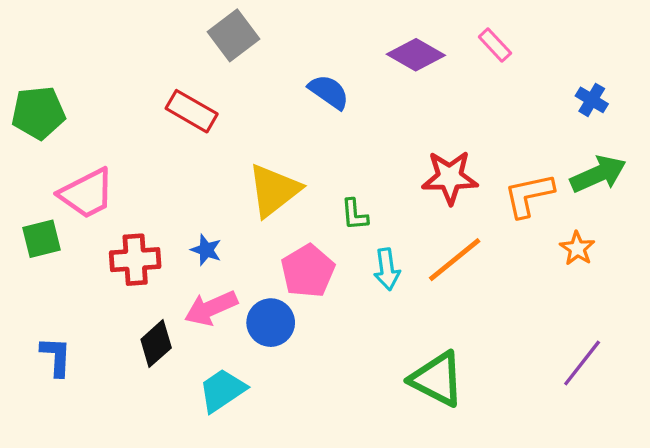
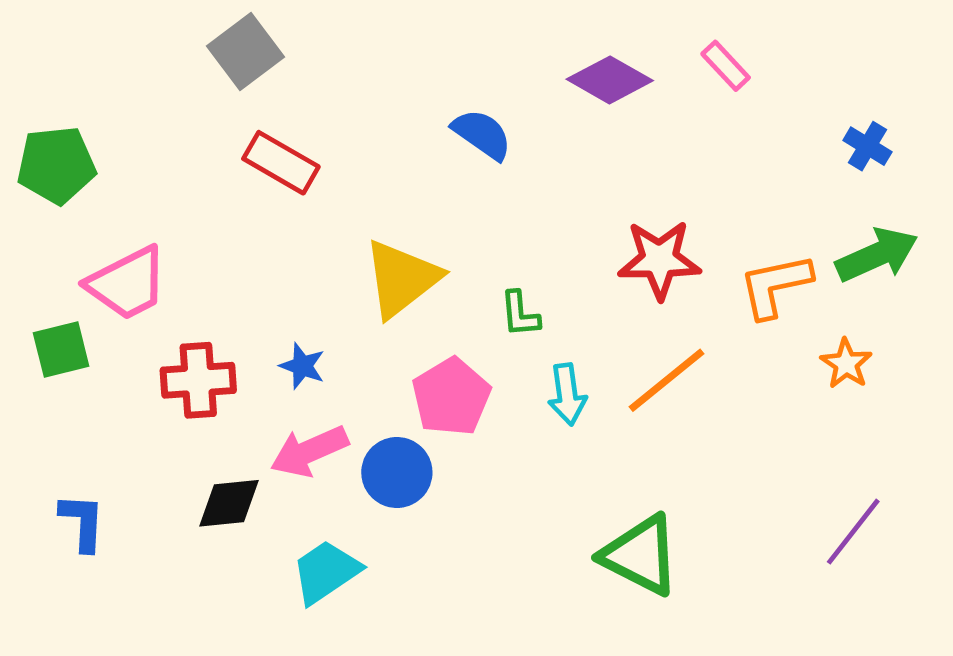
gray square: (234, 35) -> (246, 52), moved
black diamond: (156, 344) -> (229, 503), turned 36

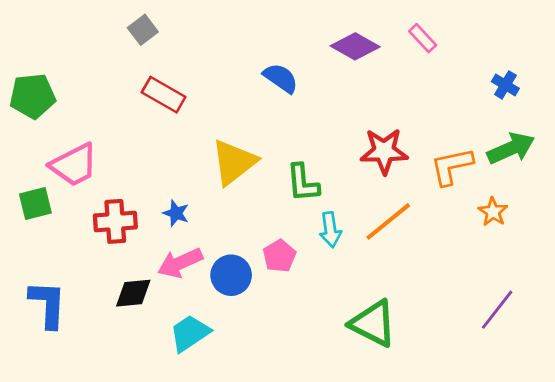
gray square: (246, 52) -> (143, 30), size x0.7
green L-shape: (520, 314) -> (303, 183), size x1.4
pink pentagon: (451, 397) -> (279, 256), moved, size x0.7
blue L-shape: (82, 522) -> (48, 304), size x1.4

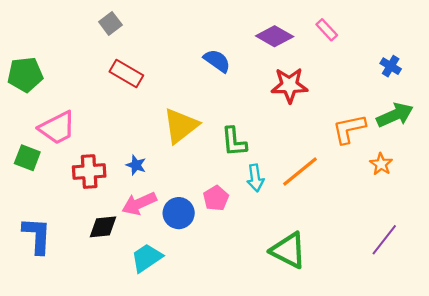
red star: (384, 151) -> (289, 85), moved
green square: (35, 204) -> (27, 158), turned 35

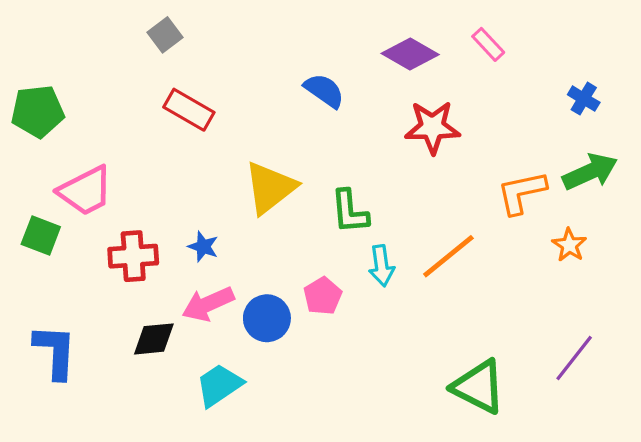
green triangle: (288, 250) -> (479, 387), moved

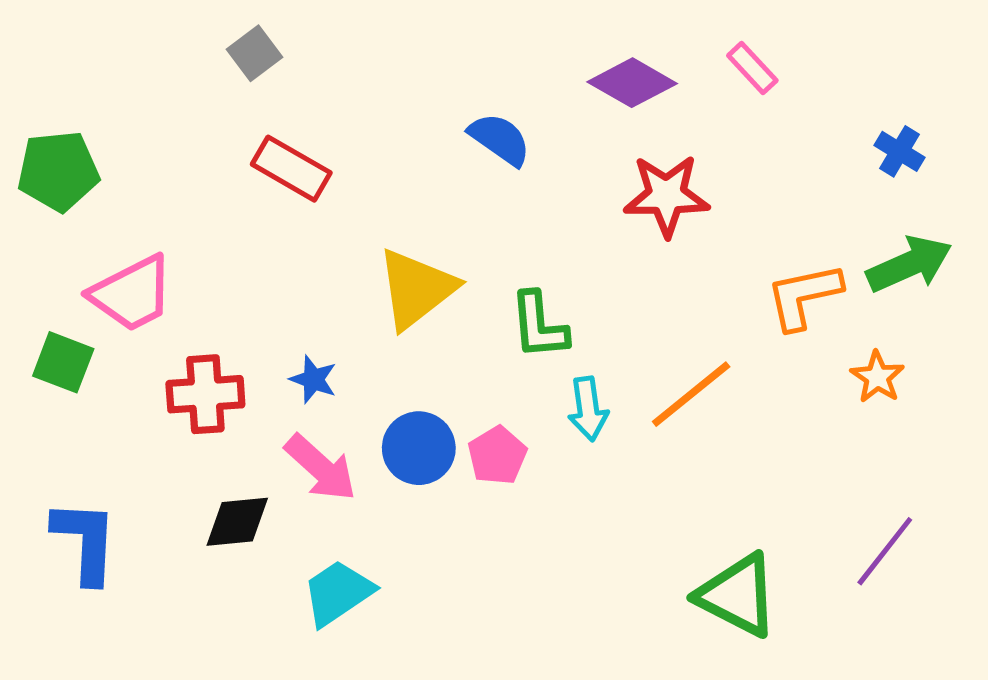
pink arrow: (208, 304) -> (321, 468), turned -114
blue circle: (267, 318) -> (419, 448), moved

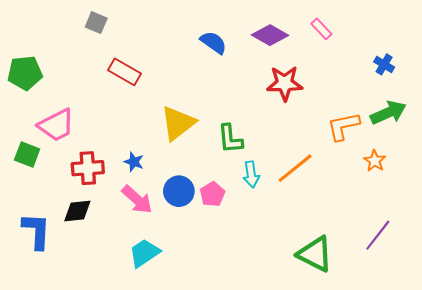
gray square: (254, 53) -> (96, 23), moved, turned -30
blue semicircle: (500, 139) -> (213, 42), moved
black diamond: (237, 522) -> (77, 211), moved

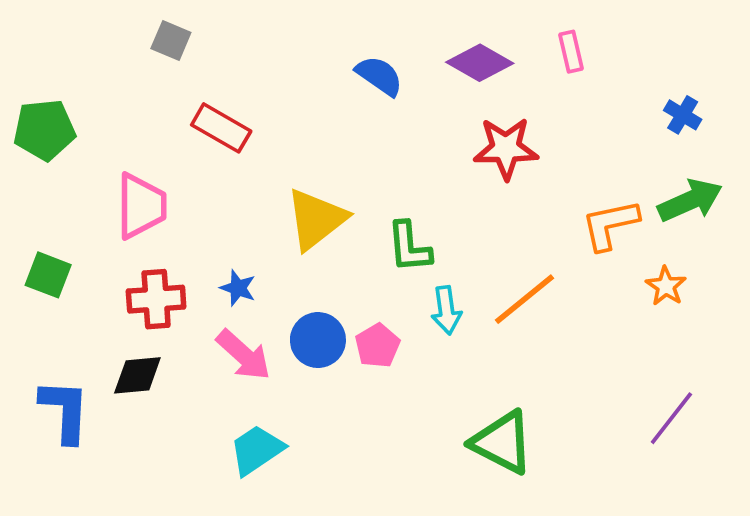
pink rectangle: (321, 29) -> (571, 52), turned 30
pink trapezoid: (56, 125) -> (141, 206), moved, turned -63
green triangle: (315, 254) -> (502, 442), moved

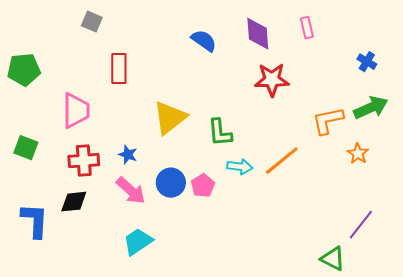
purple diamond: (480, 63) -> (258, 34), turned 56
red rectangle: (221, 128) -> (119, 69), turned 60
cyan arrow: (446, 310) -> (240, 167), turned -75
green triangle: (502, 442) -> (333, 259), moved, size x0.7

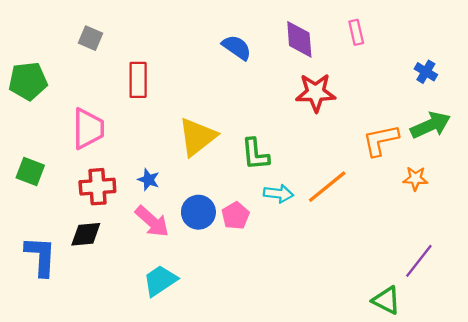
gray square: (92, 22) -> (91, 38), moved
orange star: (358, 154) -> (415, 179), turned -30

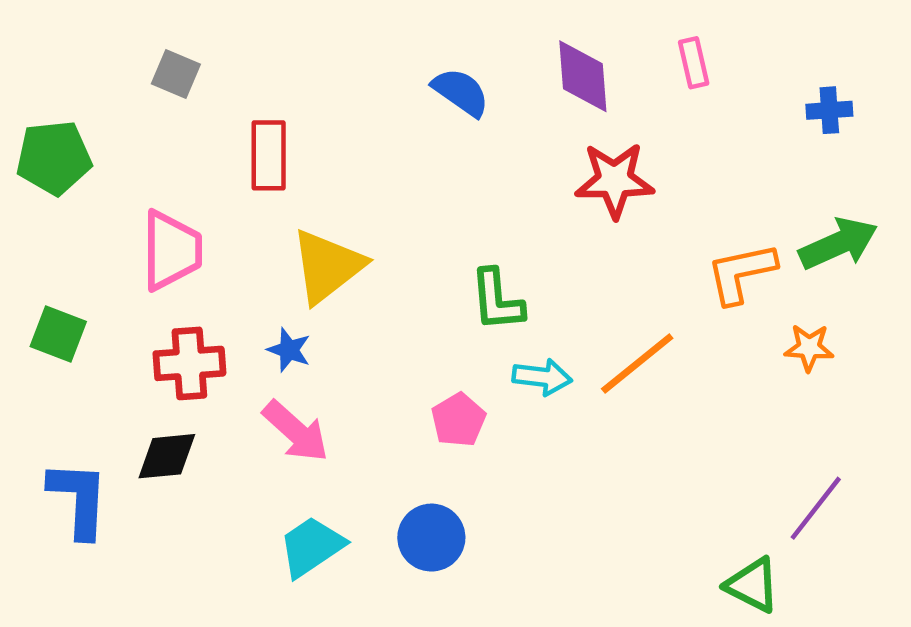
blue cross: (426, 72) -> (829, 110), moved, turned -35
yellow triangle: (197, 137) -> (327, 266), moved
blue circle: (198, 212) -> (431, 538), moved

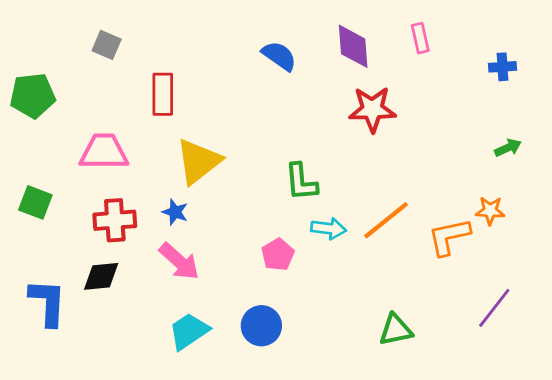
green arrow: (838, 244) -> (508, 148), size x0.6
pink trapezoid: (171, 250) -> (104, 152), turned -90
orange L-shape: (741, 273) -> (449, 237), moved
green triangle: (752, 585) -> (396, 330), moved, turned -39

